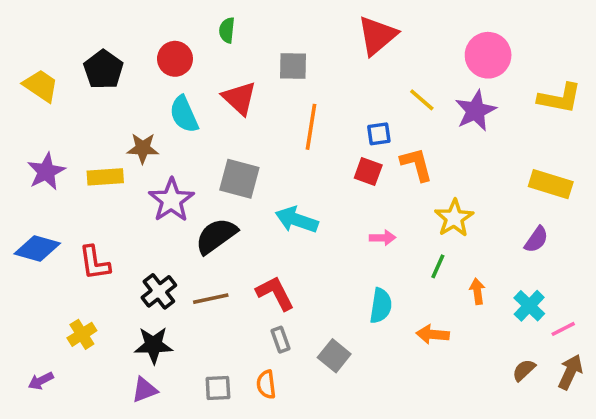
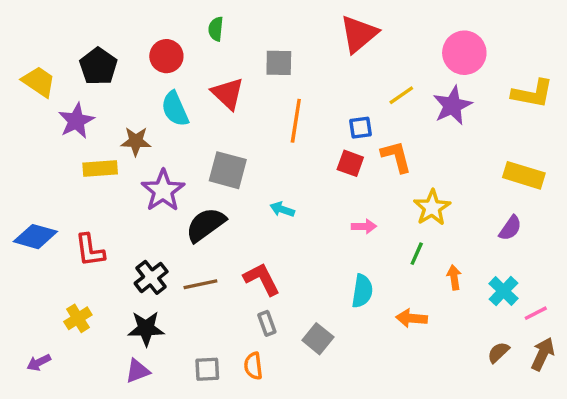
yellow line: (422, 100) -> (401, 95), turned -76
purple star: (46, 172) -> (76, 121), moved
cyan arrow: (297, 220) -> (282, 209), size x0.6

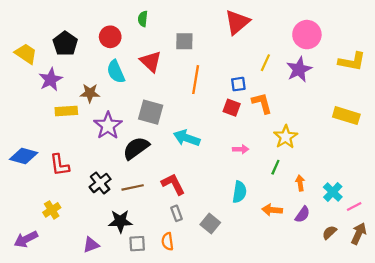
yellow line: (401, 95) -> (265, 63), turned -30
cyan arrow: (282, 209) -> (187, 138), size x1.6
purple semicircle: (510, 228) -> (302, 214), moved
black star: (146, 328) -> (120, 221), moved
purple arrow: (39, 363) -> (26, 239), size x1.5

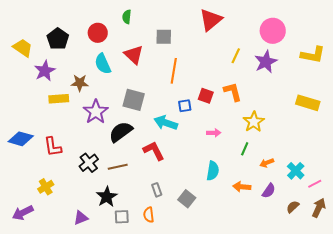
blue square: (238, 84) -> (185, 106), moved
orange arrow: (300, 183) -> (267, 163), turned -104
red L-shape: (173, 184) -> (154, 151), moved
black star: (120, 221) -> (107, 197), turned -30

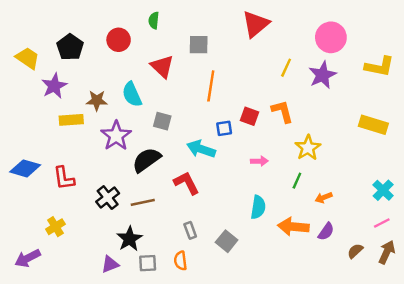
cyan semicircle: (103, 64) -> (132, 94), moved
gray square: (134, 100) -> (162, 121), size x0.7
cyan cross: (296, 171) -> (383, 190), moved
orange arrow: (242, 187) -> (293, 227), size x1.4
purple triangle: (81, 218) -> (110, 264), moved

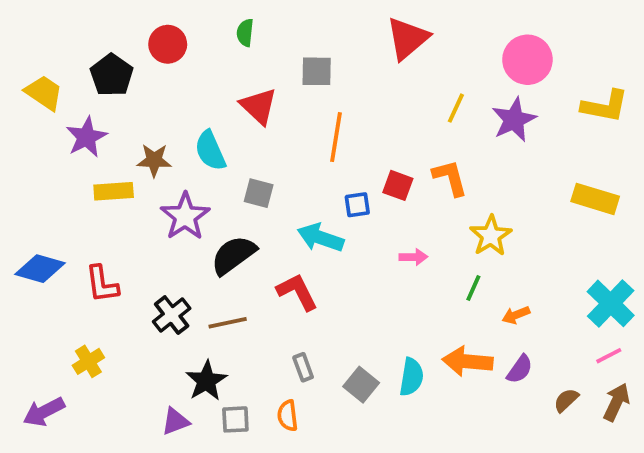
red circle: (119, 40) -> (168, 44), moved
cyan cross: (383, 190) -> (611, 303), size x1.4
cyan semicircle: (258, 207) -> (411, 377), moved

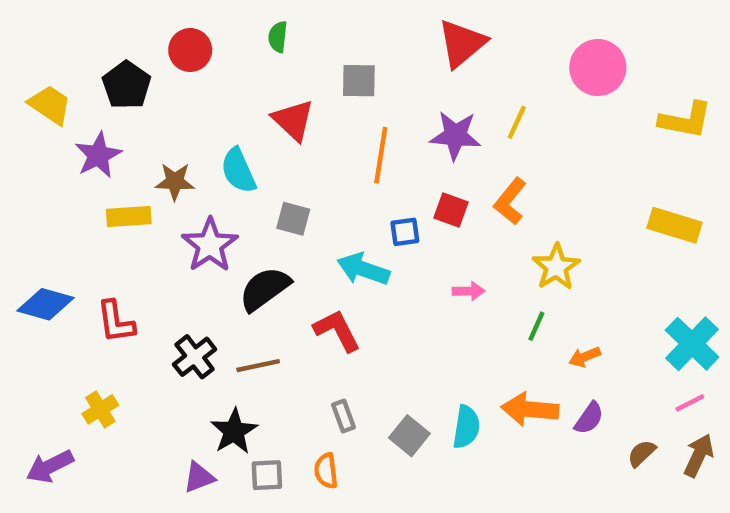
purple star: (514, 120) -> (455, 135), moved, turned 30
orange L-shape: (450, 178) -> (510, 201), turned -126

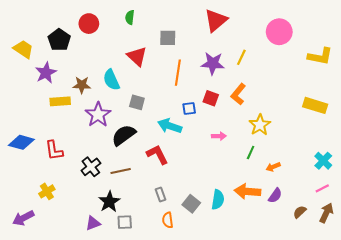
cyan cross: (692, 344) -> (323, 161), size x0.7
orange semicircle: (326, 471) -> (168, 220), moved

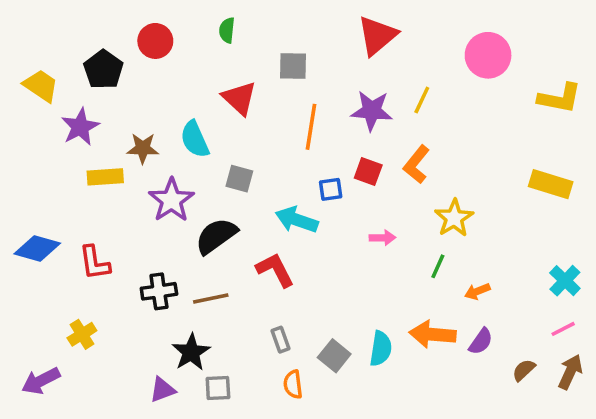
black cross: (91, 167) -> (159, 291), turned 30

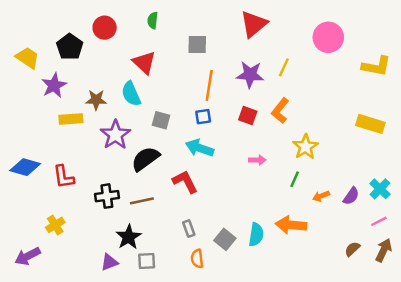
red triangle: (239, 98) -> (144, 63), moved
blue square: (331, 189) -> (203, 117), moved
purple semicircle: (481, 341) -> (351, 196), moved

